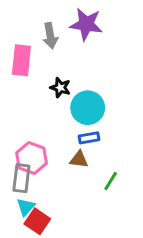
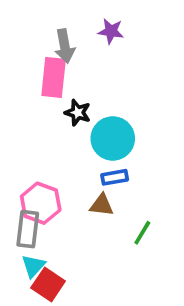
purple star: (86, 24) -> (111, 31), size x0.6
pink rectangle: (21, 60) -> (54, 77), moved

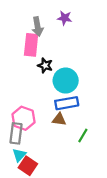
blue rectangle: (115, 177) -> (67, 103), size x1.5

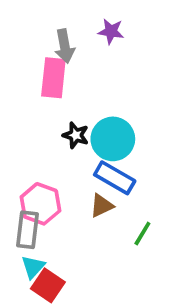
black star: (45, 65) -> (76, 135), moved
blue rectangle: (67, 103) -> (115, 178), turned 40
brown triangle: (59, 119) -> (102, 206), turned -32

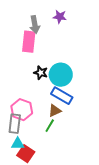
green line: (142, 233) -> (50, 126), moved
cyan triangle: (33, 267) -> (18, 144), turned 48

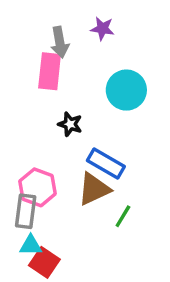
cyan circle: (61, 75) -> (126, 90), moved
brown triangle: (55, 111) -> (94, 189), size x1.5
green line: (50, 126) -> (123, 216), moved

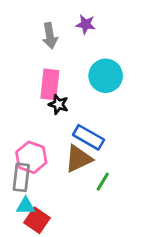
pink rectangle: (50, 71) -> (50, 84), moved

